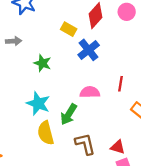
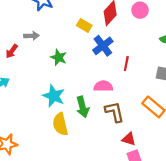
red line: (120, 84) -> (126, 64), moved
green arrow: (69, 114) -> (83, 107), turned -48
brown L-shape: (85, 144) -> (114, 112), moved

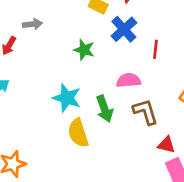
green star: (59, 57) -> (84, 50), moved

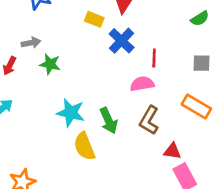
green star: (84, 50) -> (50, 64), moved
pink semicircle: (128, 80) -> (142, 84), moved
brown L-shape: (145, 112) -> (149, 120), turned -128

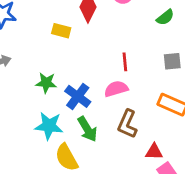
blue cross: (122, 41) -> (78, 96), moved
green star: (50, 64) -> (46, 83), moved

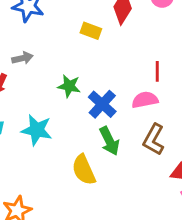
cyan star: (49, 126) -> (37, 130), moved

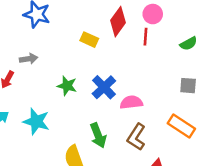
red line: (157, 71) -> (145, 37), moved
blue cross: (102, 104) -> (104, 87), moved

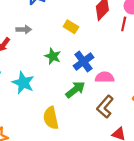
yellow rectangle: (89, 40) -> (71, 27), moved
green arrow: (98, 135) -> (75, 90), moved, turned -114

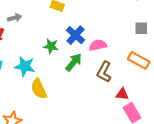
green star: (53, 56) -> (51, 46), moved
yellow semicircle: (51, 118) -> (39, 89), moved

